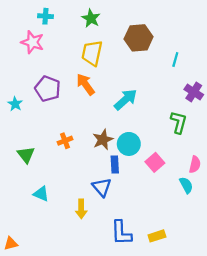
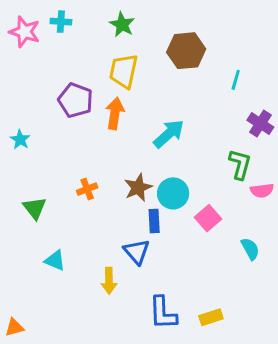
pink star: (32, 42) -> (25, 32), moved
orange arrow: (86, 84) -> (115, 113), turned 45
purple pentagon: (48, 89) -> (75, 100), moved
pink semicircle: (195, 165) -> (262, 191), moved, turned 70

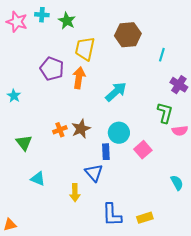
green star: (122, 25) -> (67, 21), moved
brown star: (138, 188) -> (81, 129), moved
cyan semicircle: (250, 249) -> (177, 183), moved

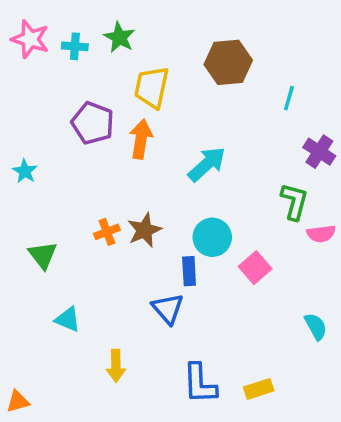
cyan cross: (42, 15) -> (75, 46), moved
yellow arrow: (75, 193) -> (116, 366), moved

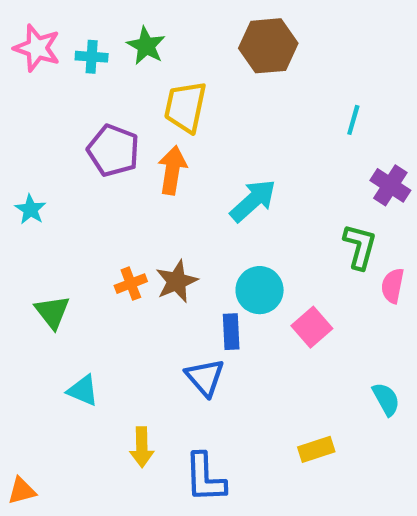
brown hexagon: (228, 62) -> (268, 46), moved
pink semicircle: (321, 234) -> (393, 286), turned 108
blue L-shape: (200, 384) -> (205, 478), moved
yellow rectangle: (259, 389) -> (316, 449), moved

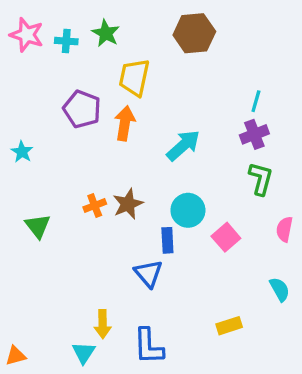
cyan line: (353, 120) -> (256, 101), moved
purple cross: (390, 185) -> (254, 134), moved, turned 36
pink semicircle: (393, 286) -> (284, 229), moved
cyan triangle: (83, 390) -> (84, 353), moved, turned 40

